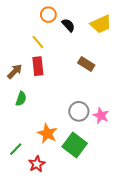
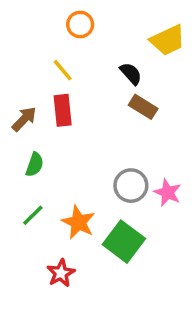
black semicircle: (68, 25) -> (131, 74), moved
green line: (16, 149) -> (33, 215), moved

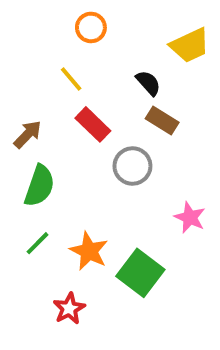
red rectangle: (63, 110) -> (93, 124), moved, turned -40
green semicircle: (35, 165) -> (39, 186), size x1.5
gray circle: (131, 186) -> (132, 166), moved

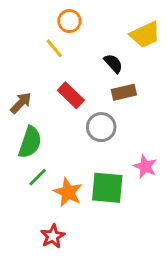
yellow line: (71, 79) -> (54, 48), moved
brown rectangle: (162, 120) -> (124, 92), turned -45
green line: (37, 243) -> (38, 177), moved
green square: (140, 273) -> (107, 188), moved, turned -32

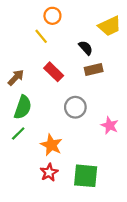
gray circle: (101, 127) -> (75, 107), moved
green line: (38, 177) -> (18, 134), moved
green square: (107, 188) -> (86, 176), moved
red star: (53, 236) -> (49, 172), moved

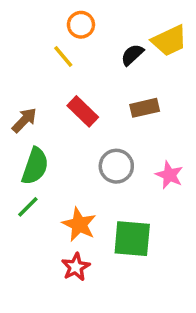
black semicircle: (86, 48) -> (132, 55), moved, turned -91
pink star: (110, 126) -> (169, 175), moved
green square: (86, 176) -> (132, 239), moved

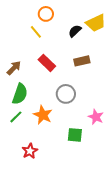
pink star: (169, 175) -> (96, 117), moved
orange star: (79, 224) -> (43, 115), moved
green square: (132, 239) -> (75, 135), size x0.7
red star: (76, 267) -> (30, 151), moved

